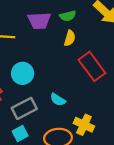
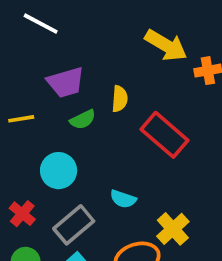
green semicircle: (68, 16) -> (83, 120), moved
yellow cross: (84, 125) -> (173, 229), turned 36

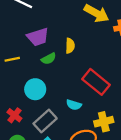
red rectangle: (165, 135) -> (96, 82), moved
yellow cross: (173, 229) -> (104, 122), turned 30

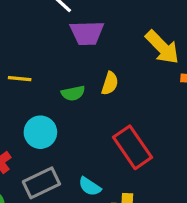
purple trapezoid: (38, 37) -> (87, 33), moved
cyan semicircle: (74, 105) -> (90, 187), moved

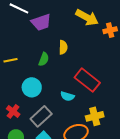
green semicircle: (73, 93) -> (44, 59), turned -40
cyan semicircle: (90, 187) -> (67, 96), moved

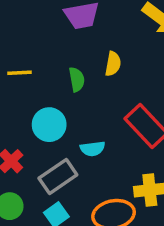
green semicircle: (44, 59) -> (77, 79), turned -40
cyan semicircle: (67, 96) -> (93, 149), moved, turned -32

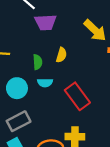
cyan semicircle: (93, 149) -> (45, 83), moved

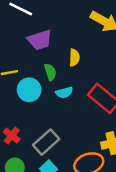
purple trapezoid: (46, 22) -> (40, 40), moved
cyan circle: (17, 88) -> (29, 90), moved

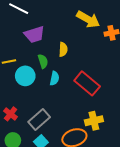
cyan semicircle: (64, 92) -> (54, 78), turned -64

